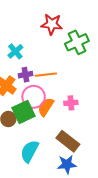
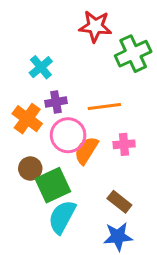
orange line: (46, 75) -> (104, 106), moved
green square: (23, 112) -> (53, 185), moved
brown rectangle: (68, 141) -> (119, 202), size x0.7

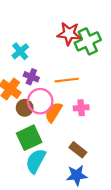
red star: (95, 26) -> (69, 34), moved
purple cross: (56, 102) -> (31, 77), turned 32
brown circle: (30, 168) -> (25, 108), moved

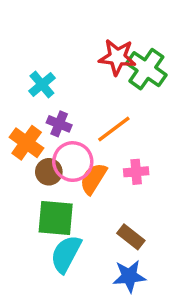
green cross: (88, 41) -> (146, 69), turned -30
orange line: (67, 80) -> (114, 129), turned -30
green square: (29, 138) -> (56, 218), turned 30

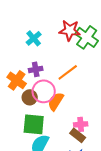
cyan cross: (42, 84) -> (34, 38), moved
purple cross: (59, 124) -> (36, 69), turned -32
pink cross: (136, 172) -> (81, 124), moved

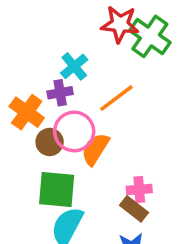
cyan cross: (34, 38) -> (74, 66), moved

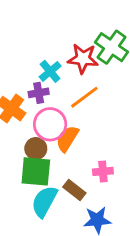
red star: (120, 24) -> (83, 59), moved
brown circle: (50, 142) -> (36, 149), moved
brown rectangle: (134, 209) -> (74, 190), moved

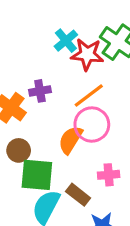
cyan cross: (50, 71) -> (66, 41), moved
pink circle: (50, 124) -> (92, 124), moved
brown circle: (36, 149) -> (19, 150), moved

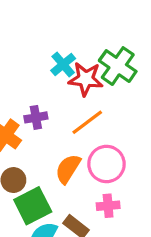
pink circle: (92, 124) -> (106, 164), moved
green square: (37, 175) -> (33, 206), turned -32

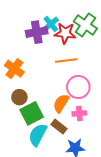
purple cross: (36, 117) -> (37, 32), moved, size x1.5
orange line: (87, 122) -> (66, 61), turned 30
orange semicircle: (68, 169) -> (61, 103), moved

